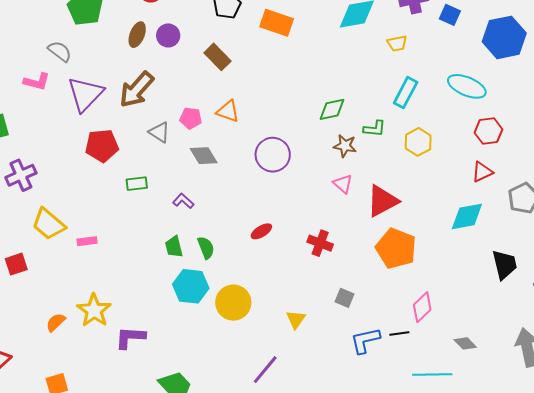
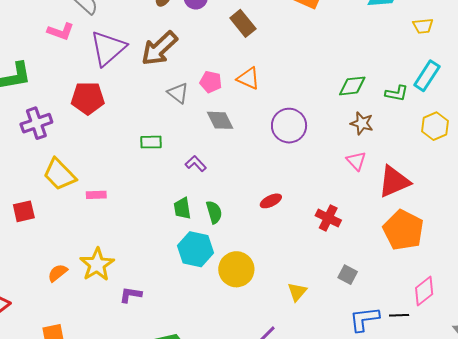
green L-shape: (374, 129) -> (397, 93), moved
red pentagon: (102, 146) -> (88, 98), moved
purple L-shape: (130, 338) -> (131, 295), size x0.7

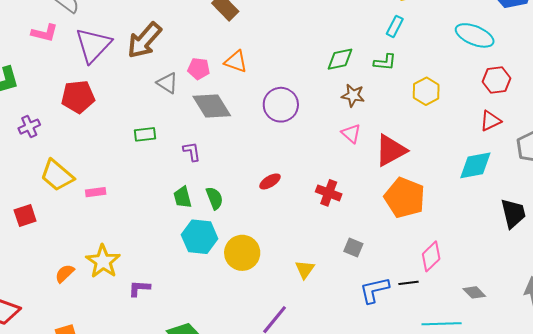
cyan rectangle: (427, 76) -> (395, 26), moved, size x0.7
gray diamond: (220, 120) -> (212, 106), size x1.4
purple cross: (36, 123) -> (29, 127), size x0.7
purple L-shape: (196, 164) -> (192, 152), turned 40

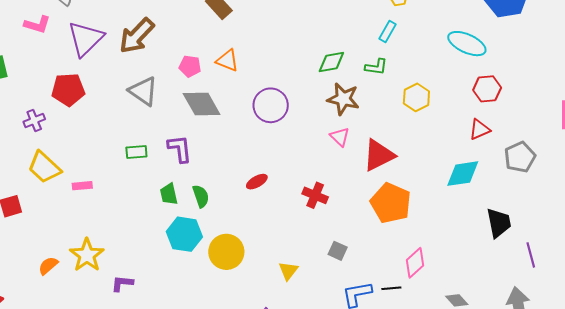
gray triangle: (167, 83) -> (143, 91), moved, size x1.4
brown star: (353, 95) -> (343, 99), size x1.4
purple cross: (29, 127) -> (34, 121), moved
green rectangle: (145, 134) -> (136, 152), moved
purple L-shape: (192, 152) -> (180, 149), size x1.4

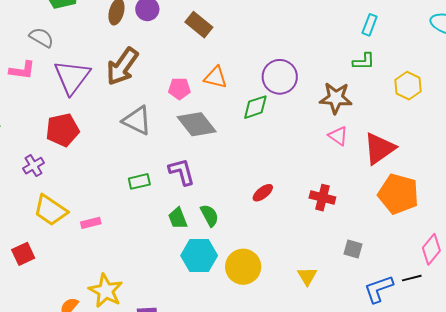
green diamond: (331, 62) -> (255, 107), moved
purple circle: (271, 105) -> (280, 77), moved

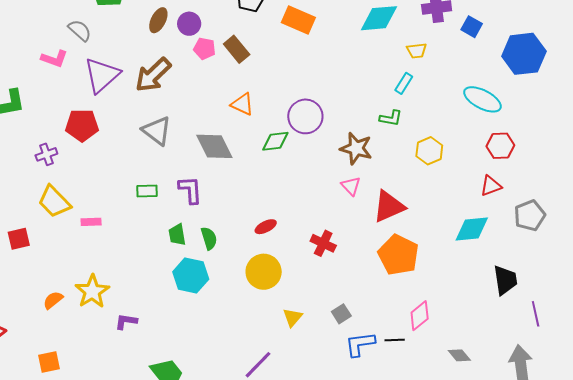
pink pentagon: (179, 89) -> (204, 49), moved
gray square: (353, 249) -> (341, 314), moved, turned 30
yellow circle: (243, 267) -> (264, 272), moved

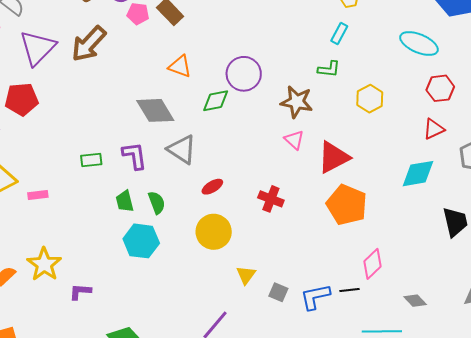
gray triangle: (157, 131) -> (182, 149), moved
gray square: (341, 314) -> (278, 292), moved, turned -30

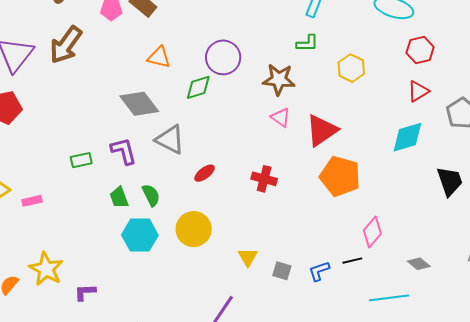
yellow circle: (214, 232) -> (194, 229), moved
blue L-shape: (315, 297) -> (319, 271), size x0.7

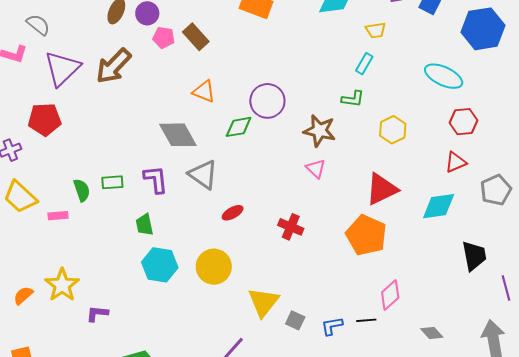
red triangle: (322, 130) -> (382, 189), moved
green semicircle: (151, 195) -> (82, 190), moved
yellow triangle: (248, 257) -> (263, 302), size x1.6

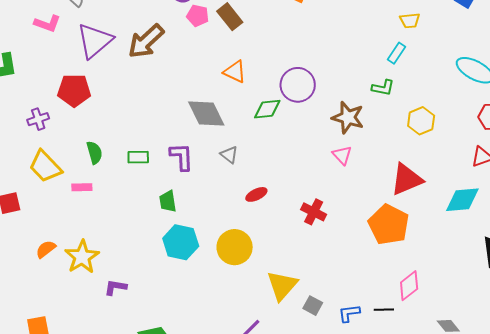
gray triangle: (203, 175) -> (229, 155), size x0.6
green semicircle: (82, 190) -> (94, 153), moved
orange semicircle: (23, 295) -> (46, 249), moved

